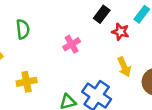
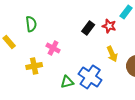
black rectangle: (102, 14) -> (88, 28), moved
pink cross: (72, 44) -> (53, 48), moved, turned -32

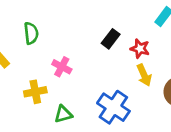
red star: (109, 26) -> (140, 49), moved
green triangle: (67, 82) -> (63, 114), moved

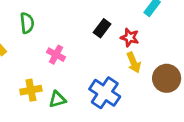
yellow cross: (35, 92) -> (31, 90), moved

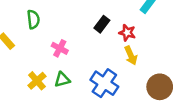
brown circle: (167, 78) -> (160, 87), moved
yellow cross: (31, 90) -> (37, 81), turned -30
green triangle: (57, 99) -> (62, 80), moved

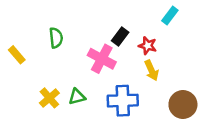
green semicircle: (33, 19) -> (56, 38), moved
pink cross: (60, 48) -> (102, 59), moved, size x1.5
blue cross: (104, 83) -> (123, 101), turned -36

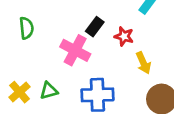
yellow arrow: (152, 70) -> (143, 63), moved

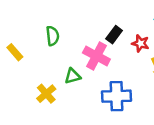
green triangle: (49, 91) -> (73, 76), moved

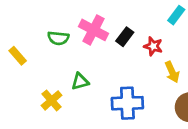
green semicircle: (53, 36) -> (58, 38), turned 102
pink cross: (96, 56) -> (94, 30), moved

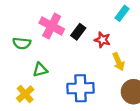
green semicircle: (58, 38) -> (22, 43), moved
yellow cross: (52, 100) -> (25, 94), moved

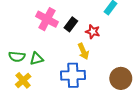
green semicircle: (22, 43) -> (17, 57), moved
yellow arrow: (119, 62) -> (83, 51), moved

